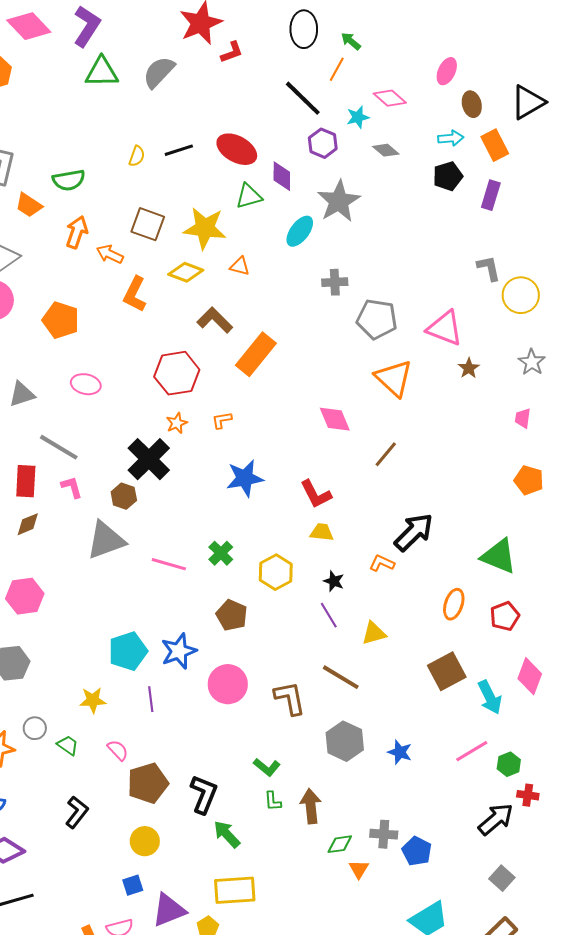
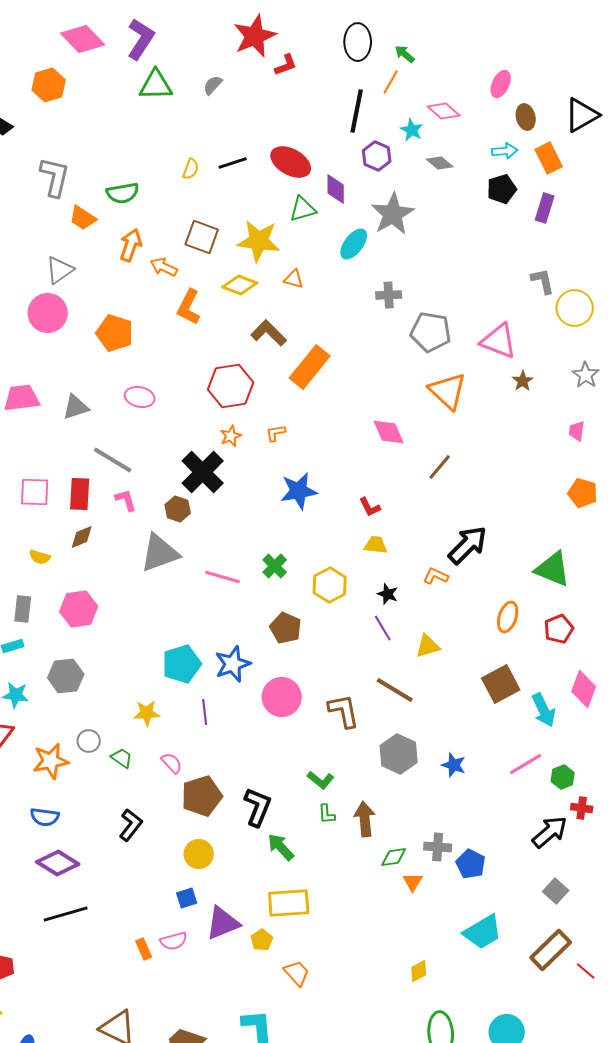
gray semicircle: (159, 72) -> (213, 85), size x0.6
black line: (303, 98) -> (357, 111), turned 57
cyan star: (358, 117) -> (412, 130), turned -30
red L-shape: (316, 494) -> (370, 507), size x0.7

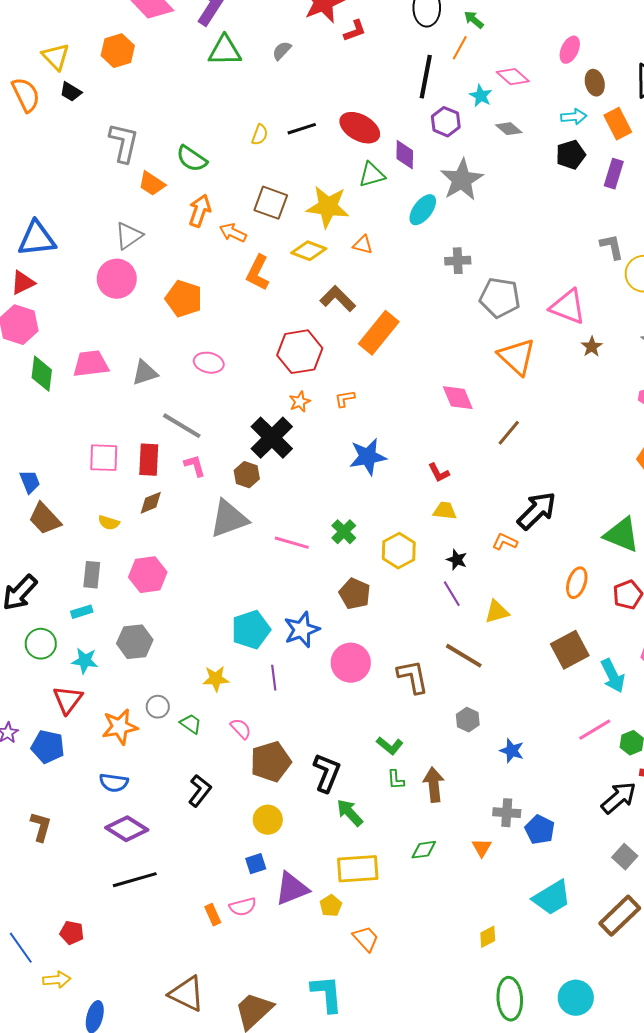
green semicircle: (123, 193) -> (192, 159), turned 44
gray hexagon: (399, 754) -> (468, 720), size x0.6
blue star: (454, 765) -> (512, 751), moved
green diamond: (394, 857) -> (424, 850), moved

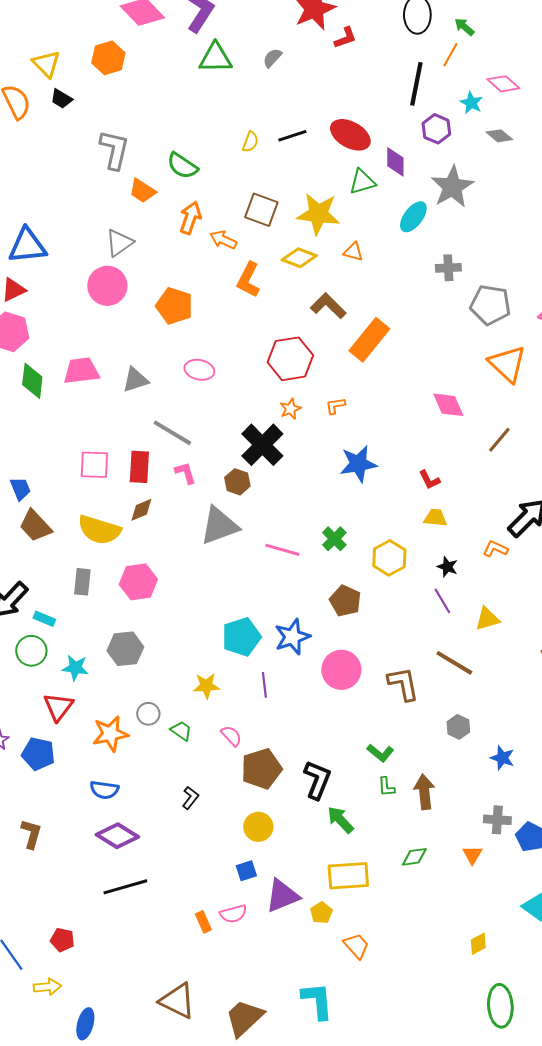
yellow semicircle: (109, 523) -> (99, 530), size x2.0
cyan rectangle: (82, 612) -> (44, 619), moved, turned 40
black L-shape: (200, 791) -> (190, 798), size x0.7

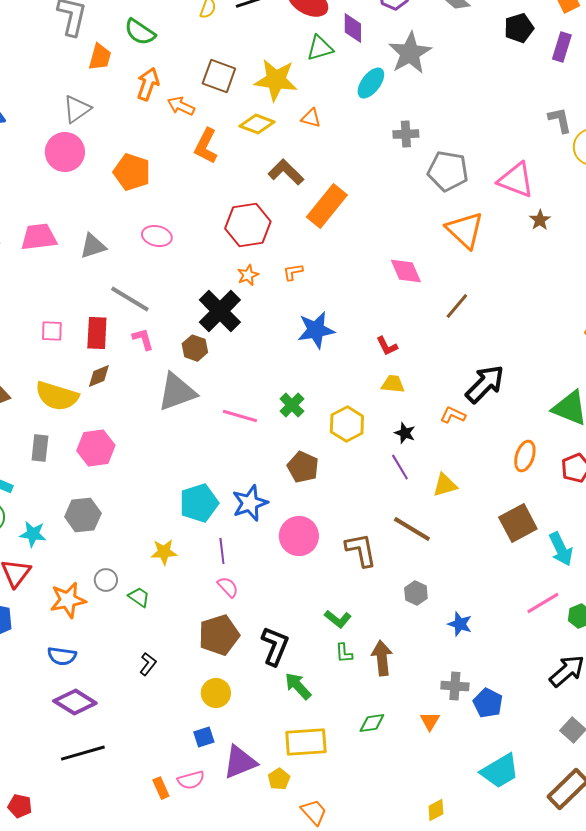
orange trapezoid: (142, 191) -> (100, 57), turned -108
pink square: (94, 465) -> (52, 331), size x0.7
pink semicircle: (231, 736) -> (228, 587), moved

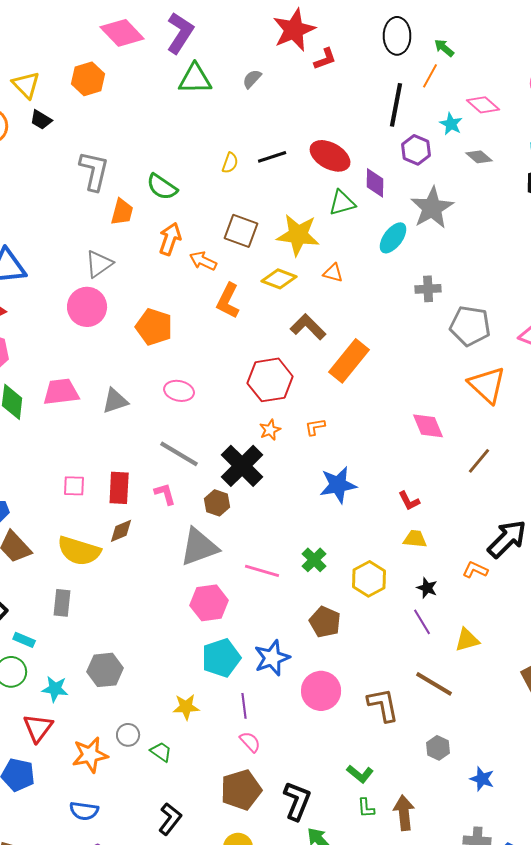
gray line: (130, 299) -> (179, 454), moved
pink hexagon: (96, 448) -> (209, 603), moved
black L-shape: (148, 664) -> (170, 819), size x1.4

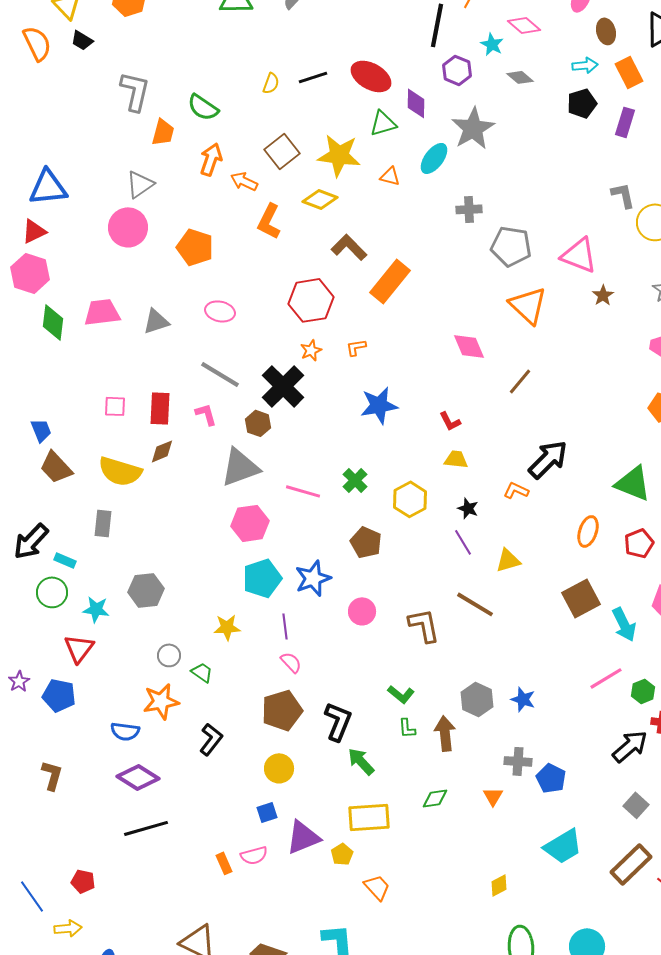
brown square: (241, 231) -> (282, 151), turned 32
orange triangle: (333, 273) -> (390, 176), moved
pink circle: (321, 691) -> (362, 611), size x0.7
gray hexagon: (438, 748) -> (477, 699), moved, size x1.4
orange star: (90, 755) -> (161, 701), moved

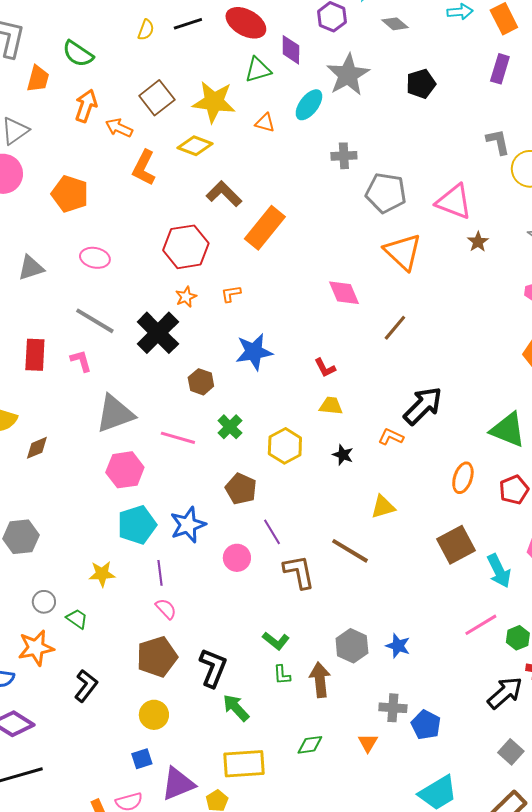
black pentagon: (582, 103) -> (421, 84), moved
brown hexagon: (258, 423) -> (201, 382), moved
brown diamond: (162, 451) -> (37, 448), moved
purple line: (463, 542) -> (272, 532), moved

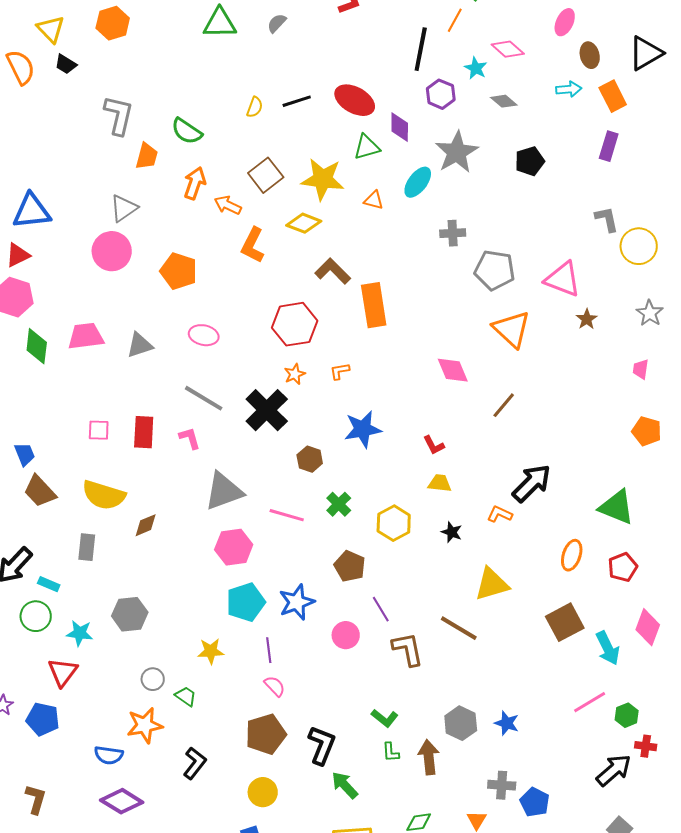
orange rectangle: (265, 228) -> (374, 305), turned -48
yellow triangle: (383, 507) -> (492, 584), size x1.4

